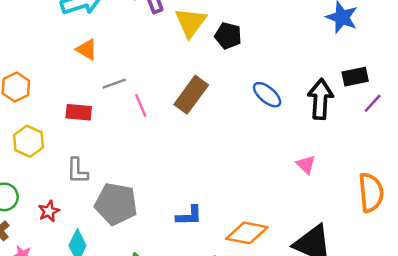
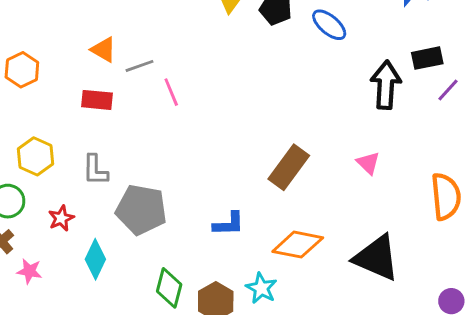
orange triangle: (87, 50) -> (104, 50), moved
brown rectangle: (191, 95) -> (289, 167), moved
blue ellipse: (267, 95) -> (329, 25), moved
yellow hexagon: (28, 141) -> (36, 156), moved

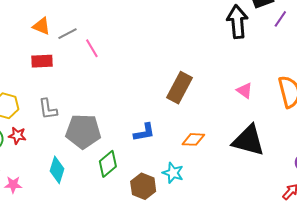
pink triangle: (368, 163) -> (245, 91), moved
red star: (61, 218) -> (17, 136), moved, turned -30
orange diamond: (298, 245) -> (193, 139), size x0.7
green diamond: (169, 288) -> (108, 164), moved, turned 44

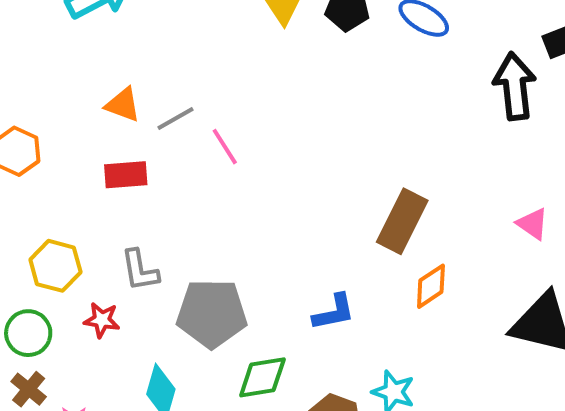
red star: (17, 136) -> (102, 320), moved
orange diamond: (193, 139) -> (431, 286), moved, turned -35
green diamond: (108, 164) -> (262, 377), turned 32

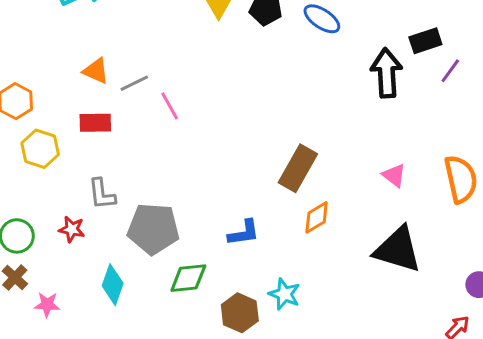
yellow hexagon: (55, 266) -> (40, 149), moved

